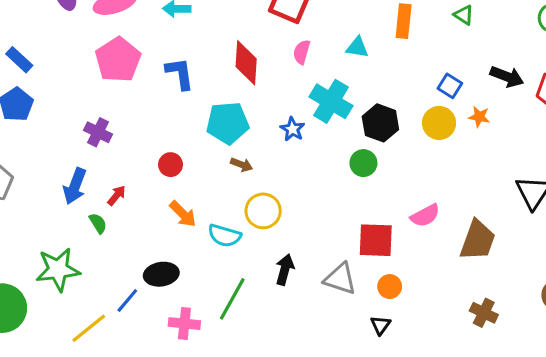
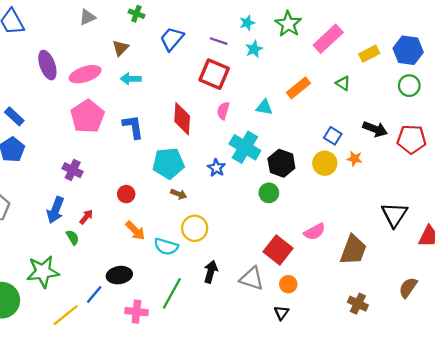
orange rectangle: (404, 21) -> (299, 88), turned 45
red square: (376, 240) -> (278, 250), turned 36

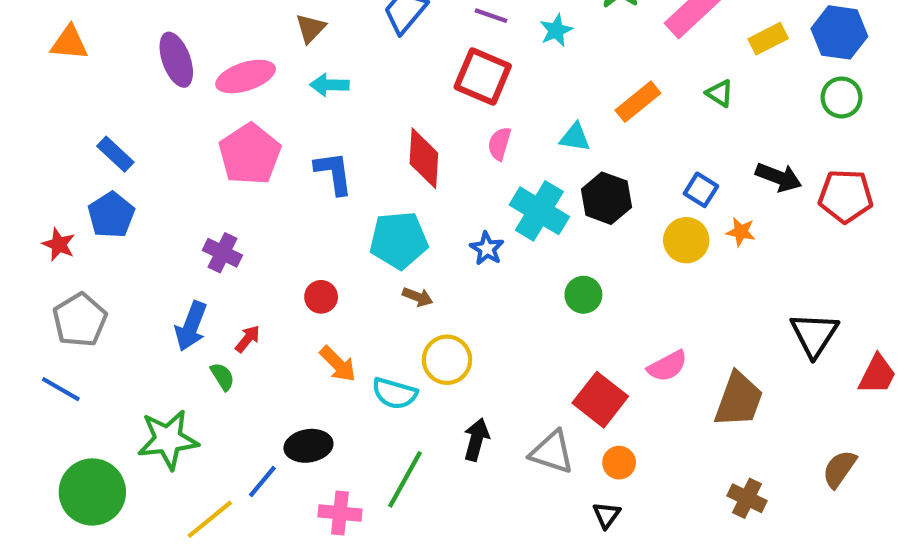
black hexagon: (281, 163) -> (606, 198), moved

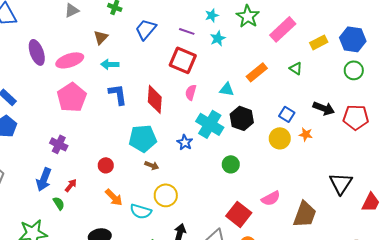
blue L-shape: (334, 173) -> (118, 94), moved

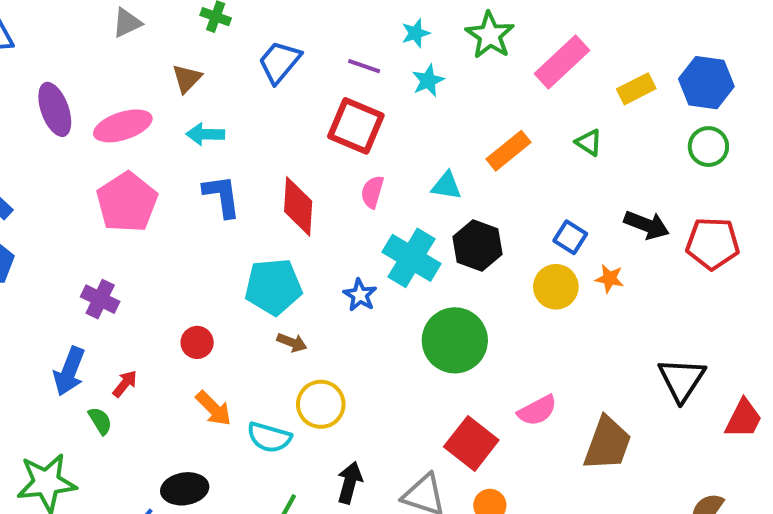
green circle: (231, 164) -> (455, 340), size x1.8

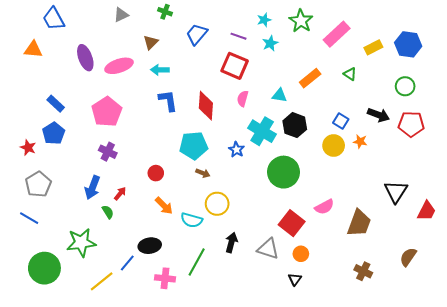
green circle: (708, 147) -> (405, 86), moved
pink pentagon: (127, 202) -> (107, 112), moved

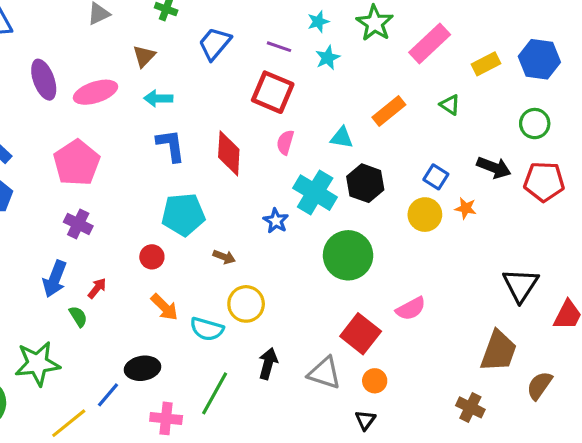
cyan pentagon: (194, 146) -> (183, 215), moved
brown trapezoid: (359, 223) -> (499, 351), moved

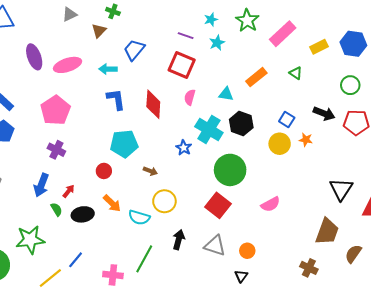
blue trapezoid: (215, 44) -> (134, 50), moved
brown triangle: (144, 56) -> (99, 31), moved
red square: (361, 334) -> (218, 205), moved
black ellipse: (143, 368) -> (83, 214), moved

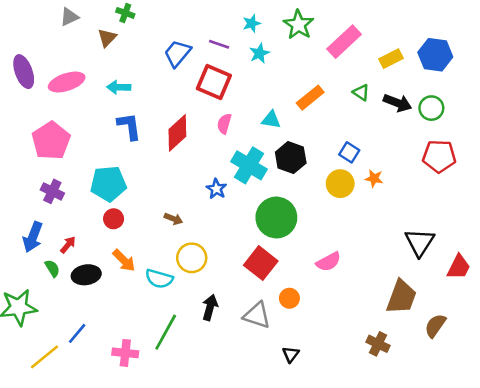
blue trapezoid: (134, 50) -> (177, 53), moved
red diamond: (153, 104) -> (177, 133), turned 44
black arrow: (324, 113) -> (398, 103), moved
cyan pentagon: (124, 144) -> (108, 184), moved
orange circle: (247, 251) -> (289, 298), moved

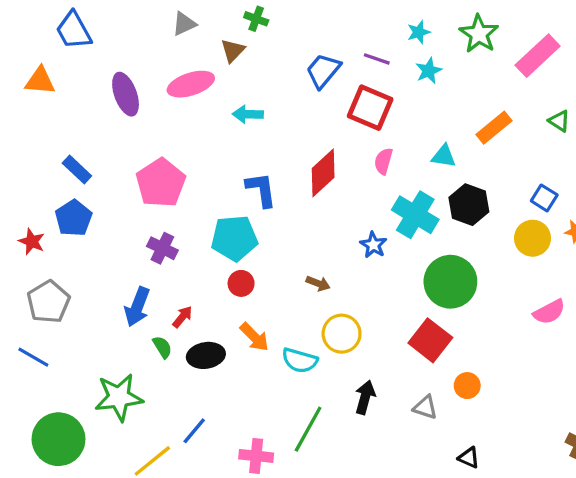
pink ellipse: (67, 82) -> (191, 84), moved
blue L-shape: (129, 126) -> (261, 190), moved
pink semicircle: (328, 262) -> (549, 312), moved
gray triangle: (257, 315) -> (425, 407), size x0.7
black triangle: (291, 354) -> (469, 458), turned -42

